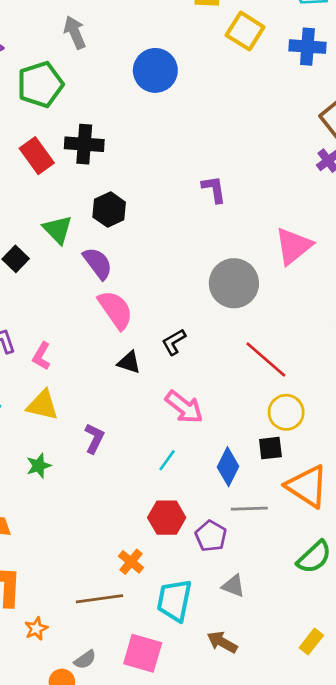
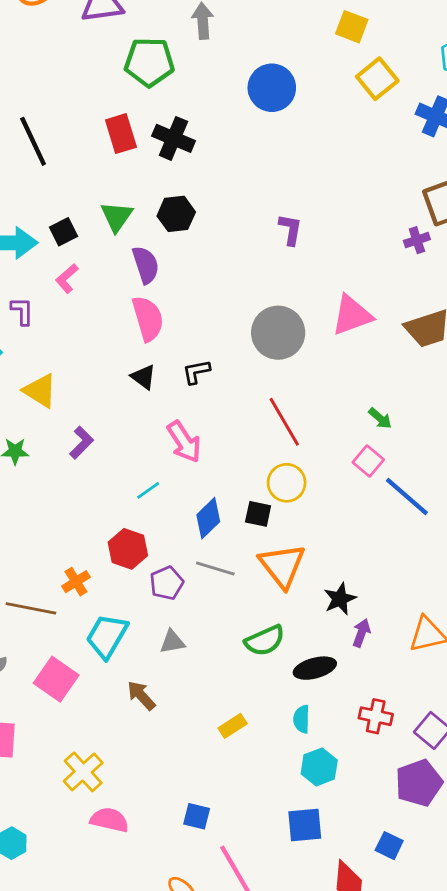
pink L-shape: (42, 356) -> (67, 279), moved
gray triangle: (233, 586) -> (172, 642), turned -50

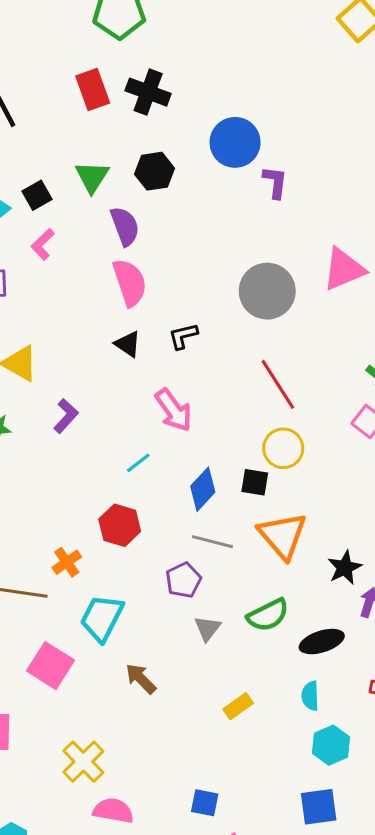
blue circle: (272, 88) -> (235, 142), moved
purple pentagon: (167, 583) -> (183, 580), moved
gray triangle: (172, 642) -> (207, 628), moved, turned -40

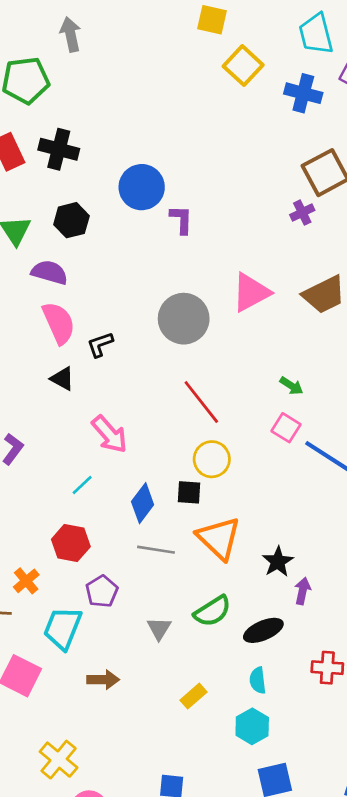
purple semicircle: (125, 226) -> (49, 272), turned -48
black L-shape: (183, 336) -> (100, 345), moved
purple pentagon: (183, 580) -> (102, 591), moved
brown arrow: (141, 679) -> (103, 680), turned 140
cyan hexagon: (331, 745) -> (252, 726), moved

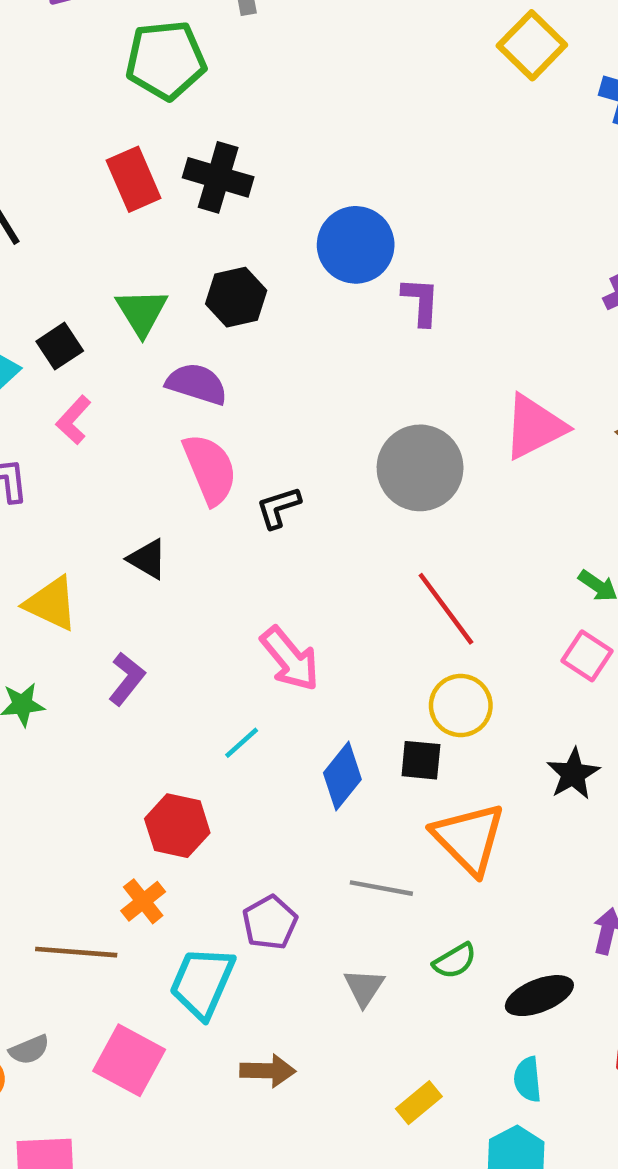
black triangle: (62, 379) -> (147, 559), moved
red hexagon: (71, 543) -> (177, 826), moved
gray line: (156, 550) -> (381, 888), moved
black star: (278, 562) -> (573, 774), moved
green semicircle: (212, 611) -> (455, 961), size x0.7

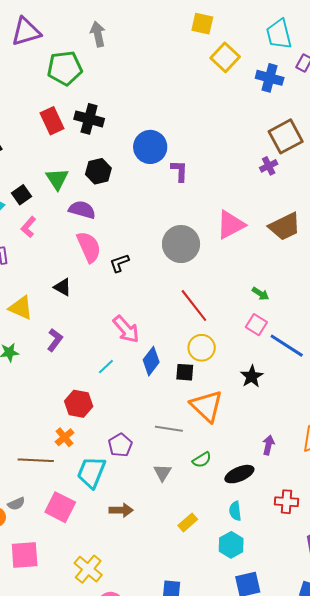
blue diamond: (342, 776) -> (151, 361), moved

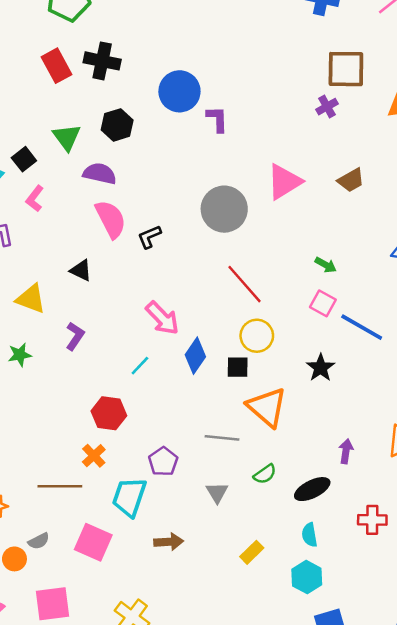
brown square: (286, 136) -> (346, 69), turned 32
brown trapezoid: (285, 226) -> (351, 180), size x0.7

